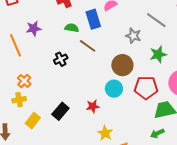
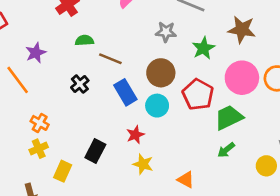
blue rectangle: (93, 19) -> (125, 92), moved
red pentagon: (146, 88) -> (198, 95), turned -30
yellow star: (105, 133) -> (143, 164), moved

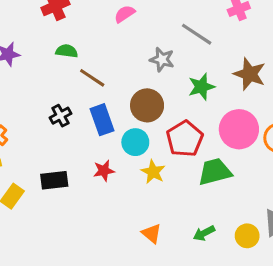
black cross: (80, 84) -> (60, 116), moved
green arrow: (226, 150) -> (204, 233), moved
black rectangle: (95, 151) -> (54, 180), turned 45
yellow star: (143, 164) -> (153, 172), moved

